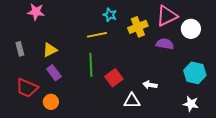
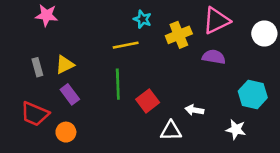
white circle: (191, 29) -> (264, 33), moved
gray rectangle: (20, 49) -> (37, 67), moved
white star: (191, 104) -> (236, 129), moved

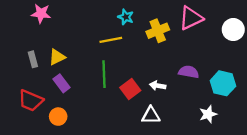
purple semicircle: (214, 57) -> (189, 72), moved
white arrow: (194, 110) -> (158, 86), moved
white star: (236, 129) -> (208, 114), turned -30

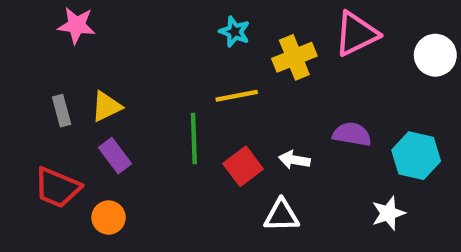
yellow line: (111, 40) -> (237, 96), moved

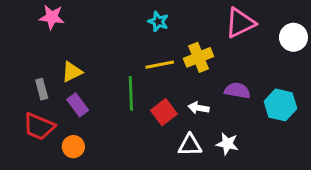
yellow cross: (294, 57) -> (198, 57), moved
gray rectangle: (62, 111) -> (42, 89), moved
white star: (388, 213) -> (227, 144), moved, turned 30

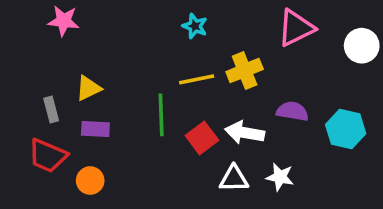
purple rectangle: (78, 105) -> (95, 129), turned -50
white arrow: (198, 108) -> (245, 133), size x1.5

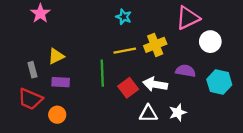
pink star: (64, 21) -> (40, 13), turned 30
white circle: (362, 46) -> (210, 42), moved
white star: (280, 177) -> (178, 112), turned -30

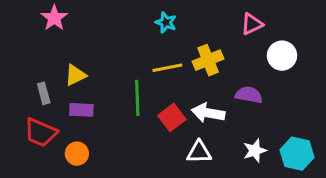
pink triangle: (188, 18) -> (252, 24), size x0.7
cyan hexagon: (219, 82) -> (297, 154), moved
white star: (178, 112) -> (255, 151), moved

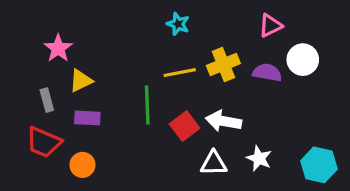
pink star: (54, 18) -> (58, 48), moved
purple semicircle: (249, 95) -> (267, 73), moved
white star: (255, 151) -> (259, 158), moved, turned -30

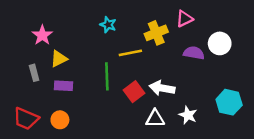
cyan star: (178, 24) -> (108, 25), moved
pink triangle: (270, 26) -> (184, 19), moved
yellow cross: (223, 64) -> (156, 33), moved
red trapezoid: (44, 142) -> (26, 119), moved
cyan hexagon: (319, 165) -> (229, 102), moved

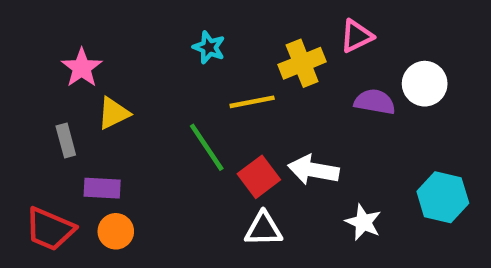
green line: (107, 76) -> (207, 147), turned -32
purple rectangle: (63, 86) -> (102, 188), moved
white triangle: (155, 119) -> (263, 229), moved

